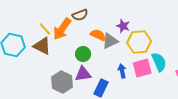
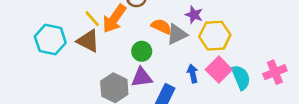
cyan semicircle: (159, 62) -> (241, 77), moved
pink square: (142, 68) -> (219, 70), turned -30

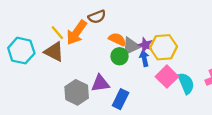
purple star: (194, 15) -> (145, 45), moved
green circle: (142, 51) -> (119, 56), moved
blue arrow: (193, 73) -> (144, 59), moved

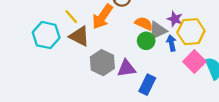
yellow line: (57, 33) -> (71, 17), moved
purple star: (145, 45) -> (175, 19), moved
gray hexagon: (77, 92) -> (102, 63), moved

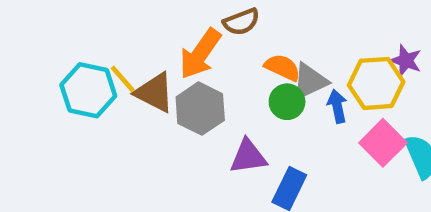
yellow line: (71, 17) -> (123, 79), moved
purple star: (175, 19) -> (406, 61), moved
gray hexagon: (102, 63) -> (200, 109), moved

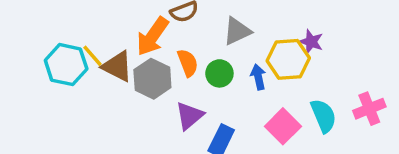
orange semicircle: (282, 67) -> (188, 63), moved, turned 44
gray triangle: (310, 81) -> (237, 31), moved
pink square: (383, 143) -> (283, 126), moved
purple triangle: (248, 157) -> (189, 116), turned -32

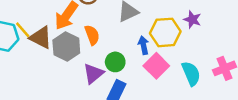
purple star: (311, 42) -> (192, 20), moved
green circle: (219, 73) -> (115, 62), moved
pink square: (283, 126) -> (156, 66), moved

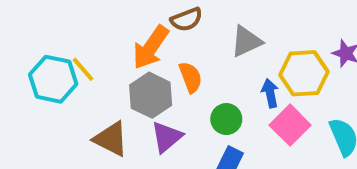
brown triangle: (41, 38) -> (111, 139), moved
purple triangle: (93, 74) -> (167, 137), moved

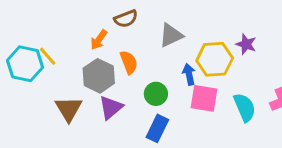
orange arrow: (151, 47) -> (99, 40), size x0.6
pink square: (290, 125) -> (204, 98), turned -36
brown triangle: (111, 139) -> (69, 109), turned 32

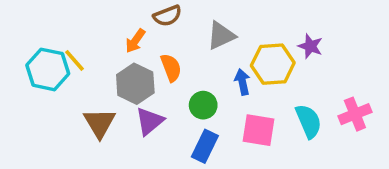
pink square: (204, 98) -> (259, 130), moved

